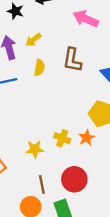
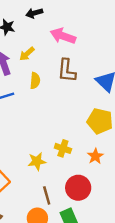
pink arrow: (86, 19) -> (63, 36), moved
orange star: (87, 138) -> (95, 156), moved

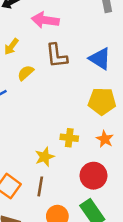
yellow semicircle: (35, 81) -> (26, 73), turned -126
brown line: (47, 195) -> (40, 186), moved, turned 36

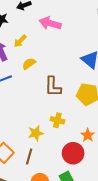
brown L-shape: (57, 56) -> (53, 87), moved
orange star: (105, 139) -> (88, 135), moved

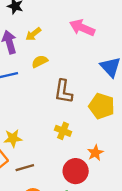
pink arrow: (50, 23) -> (82, 28), moved
yellow star: (36, 133) -> (13, 138), moved
brown line: (29, 156) -> (25, 168), turned 49

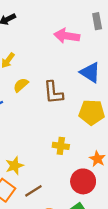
pink arrow: (82, 28) -> (67, 36), moved
brown L-shape: (63, 92) -> (53, 92), moved

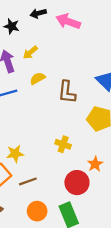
pink arrow: (67, 36) -> (68, 21), moved

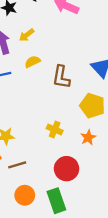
orange star: (95, 164) -> (88, 137), moved

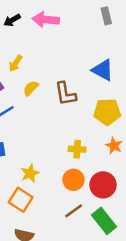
brown line: (17, 165) -> (74, 211), moved
orange circle: (25, 195) -> (73, 180), moved

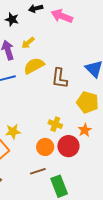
yellow semicircle: (31, 88) -> (34, 66), size x1.5
red circle: (103, 185) -> (68, 146), moved

